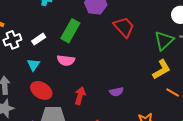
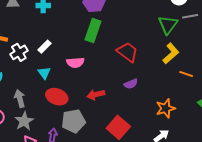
red trapezoid: (124, 27) -> (127, 52), moved
green rectangle: (70, 31) -> (93, 30), moved
red arrow: (80, 96) -> (96, 95), turned -108

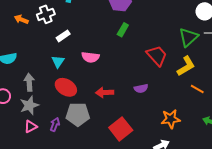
green rectangle: (93, 30) -> (123, 30), moved, size x0.6
white cross: (19, 52) -> (46, 14), moved
red trapezoid: (127, 52) -> (157, 56), moved

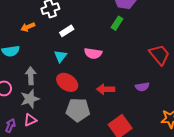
orange arrow: (21, 19) -> (28, 27), moved, turned -48
green rectangle: (123, 30) -> (117, 23), moved
purple arrow: (55, 125) -> (10, 126), moved

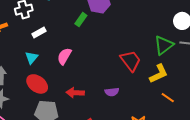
green rectangle: (117, 23) -> (81, 20), moved
pink semicircle: (93, 53) -> (64, 56), turned 108

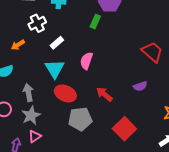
cyan triangle: (32, 58) -> (55, 69), size x1.5
red arrow: (75, 93) -> (104, 94), turned 48

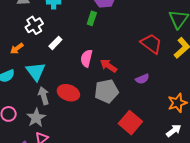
cyan triangle: (55, 69) -> (36, 71), moved
gray arrow: (28, 93) -> (44, 96), moved
red arrow: (104, 94) -> (109, 66), moved
gray pentagon: (80, 119) -> (107, 91), moved

